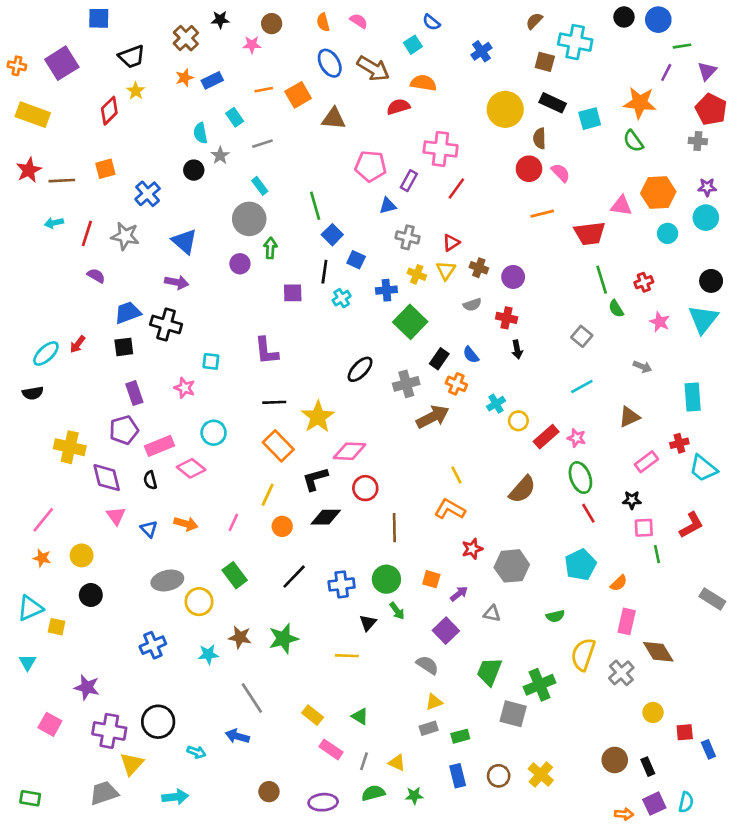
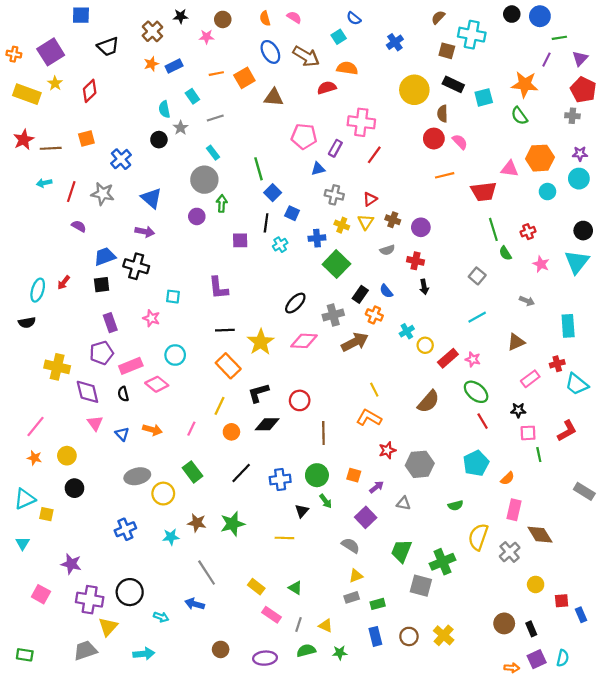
yellow star: (136, 91) -> (55, 83), moved
cyan ellipse: (46, 354) -> (38, 290), turned -30
pink diamond: (349, 451) -> (304, 341), moved
green ellipse: (580, 478) -> (476, 392), turned -30

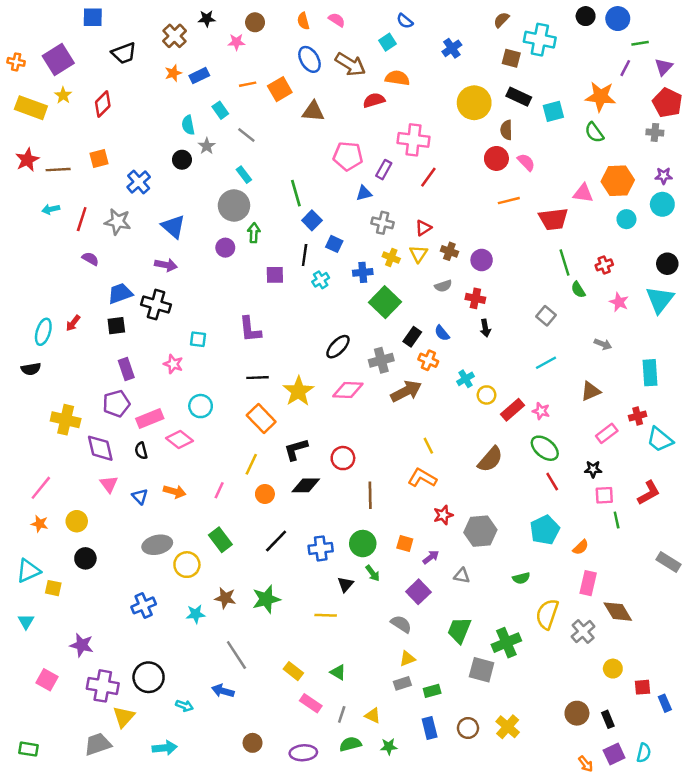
gray line: (215, 118) -> (246, 135), turned 56
orange arrow: (512, 668) -> (586, 764), turned 48

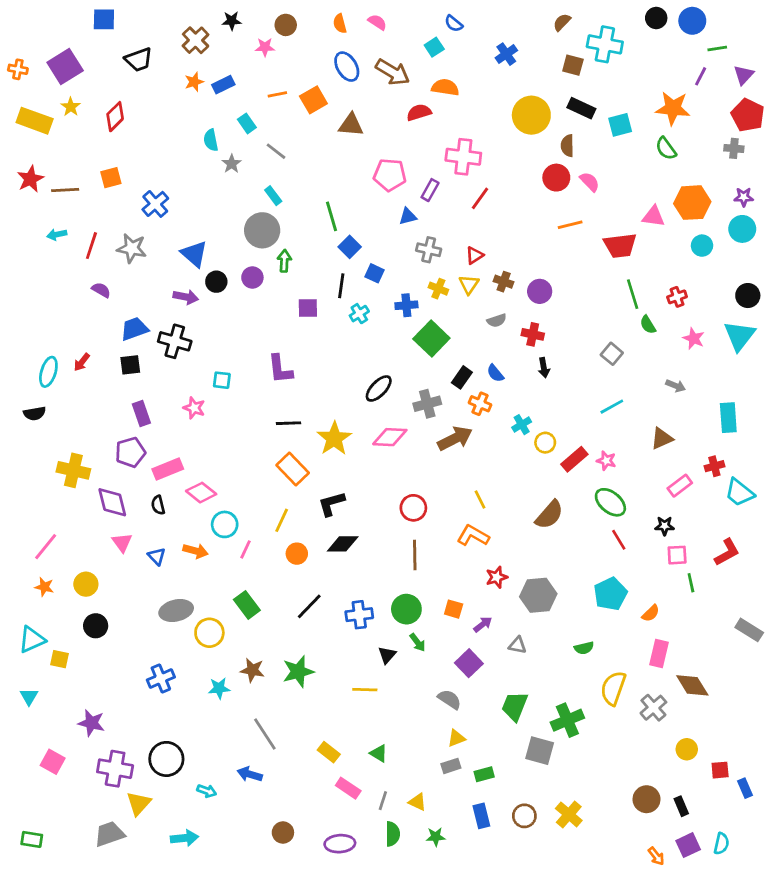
black circle: (182, 160) -> (216, 282), moved
cyan circle: (201, 406) -> (225, 524), moved
red circle: (343, 458) -> (413, 508), moved
green semicircle: (350, 744) -> (393, 834), turned 105

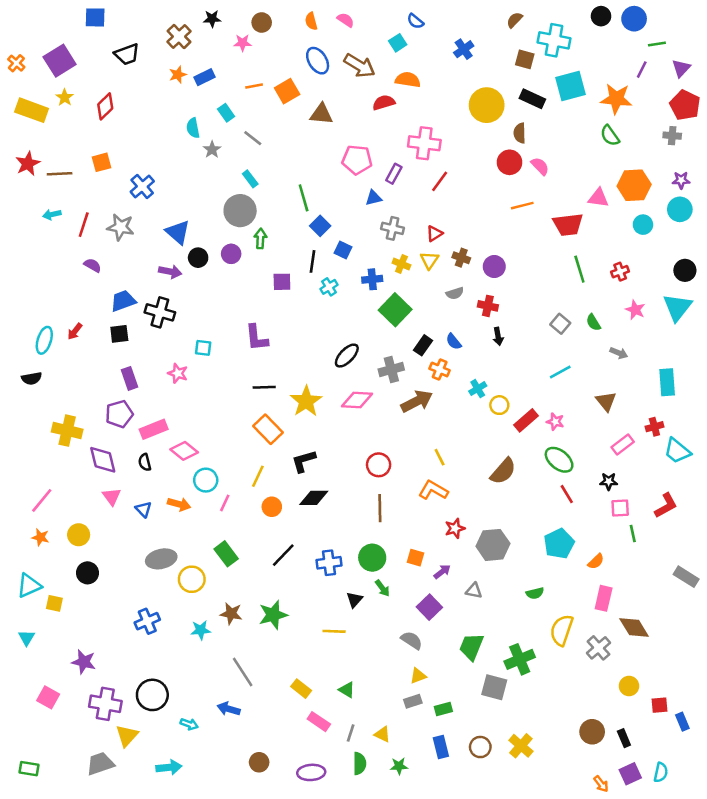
orange cross: (18, 69) -> (16, 63), turned 30
cyan square: (620, 125) -> (571, 86), moved, size x1.4
green semicircle: (648, 325) -> (593, 322), moved
brown triangle: (662, 438) -> (606, 401), turned -45

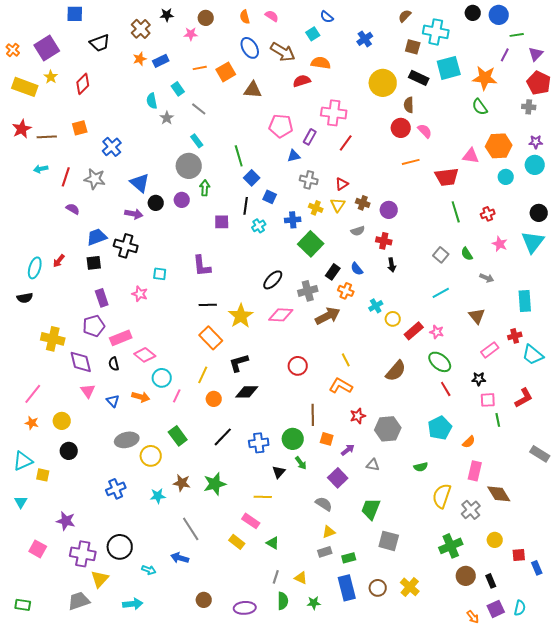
brown line: (380, 508) -> (313, 415), moved
green cross: (520, 659) -> (451, 546), moved
pink rectangle: (319, 722) -> (251, 521), moved
blue rectangle: (441, 747) -> (347, 588), size x1.4

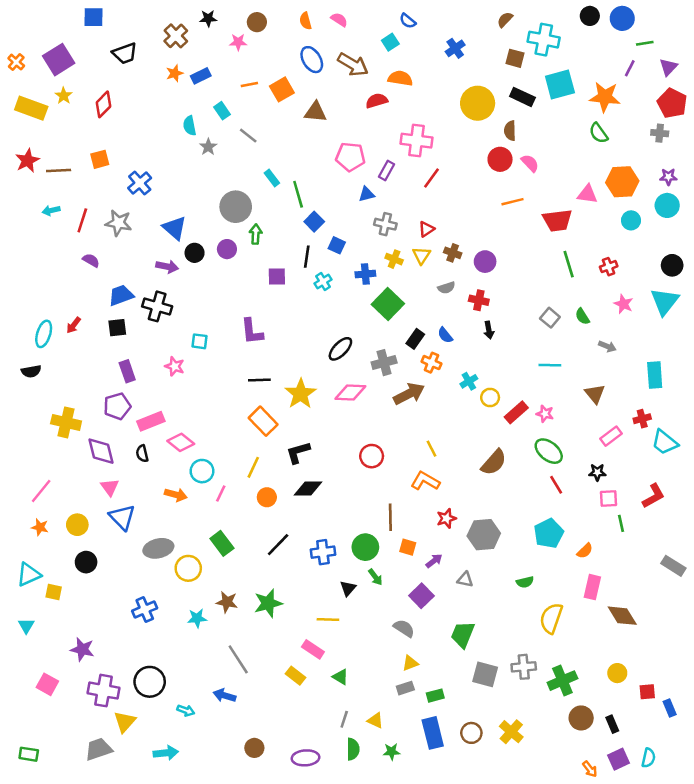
cyan rectangle: (197, 141) -> (272, 178), moved
cyan line: (441, 293) -> (550, 365), turned 30
blue triangle: (113, 401) -> (122, 517), moved, size x1.6
gray cross: (471, 510) -> (524, 667), moved, turned 36

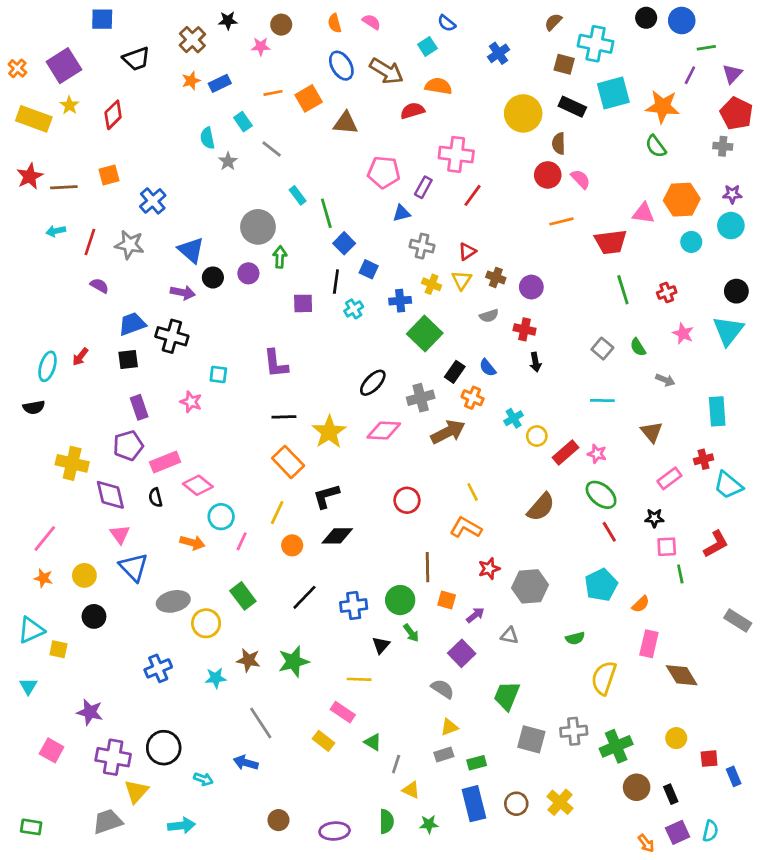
gray line: (344, 719) -> (396, 764), moved

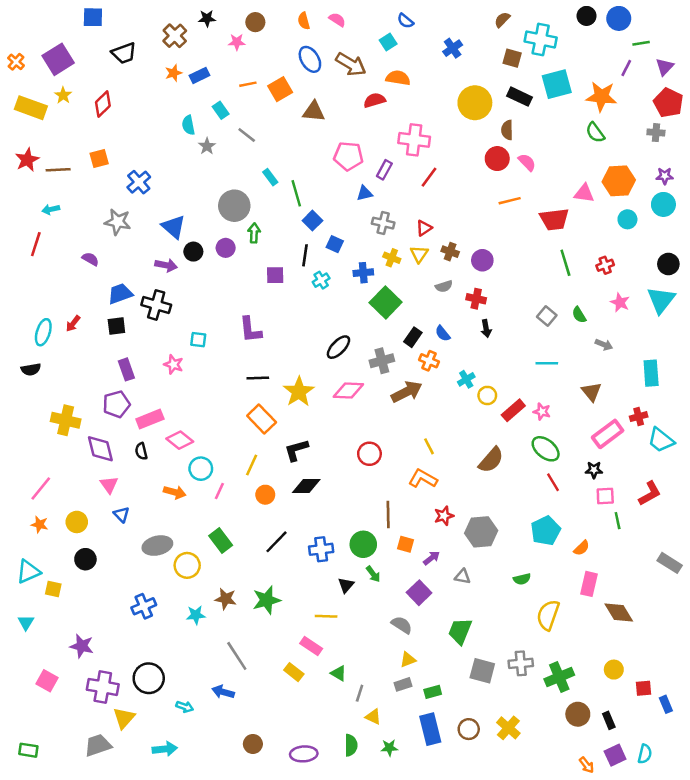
red line: (90, 242) -> (36, 244), moved
pink rectangle: (669, 478) -> (608, 434), size x1.4
blue triangle: (134, 567) -> (121, 515), size x0.6

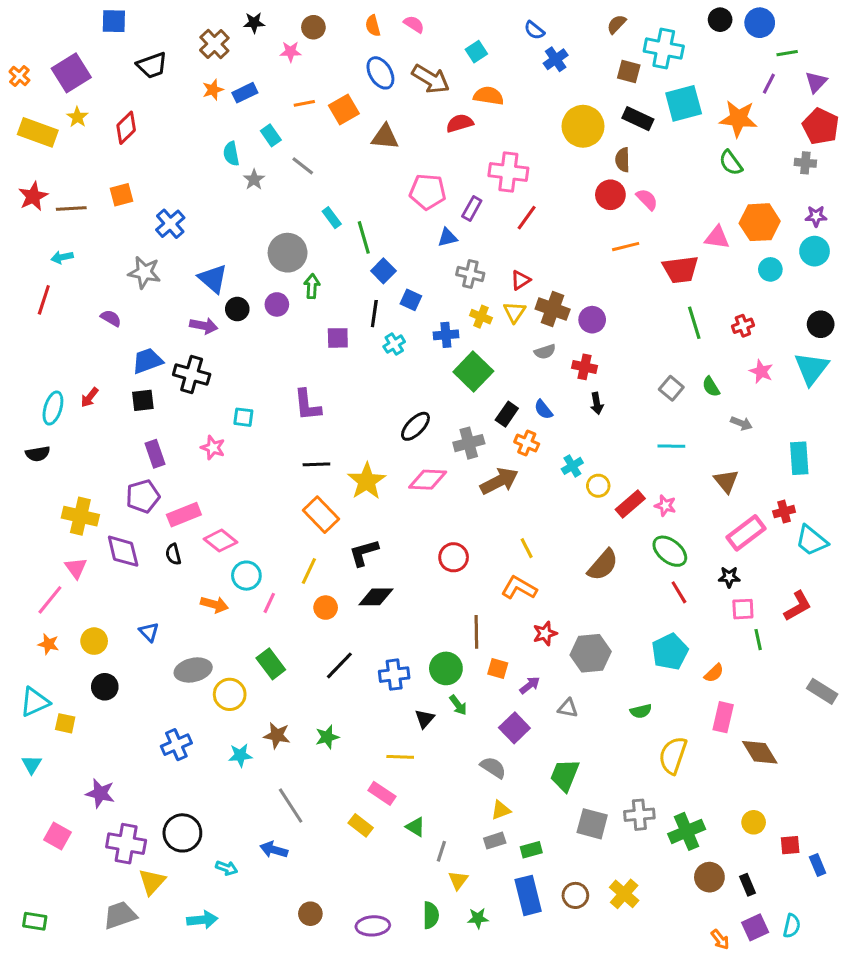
blue semicircle: (405, 21) -> (534, 30), moved
brown cross: (450, 252) -> (553, 309), size x1.5
pink triangle: (109, 485) -> (76, 568), moved
green star: (267, 600) -> (327, 737), size x0.7
yellow triangle: (373, 717) -> (458, 880), turned 42

